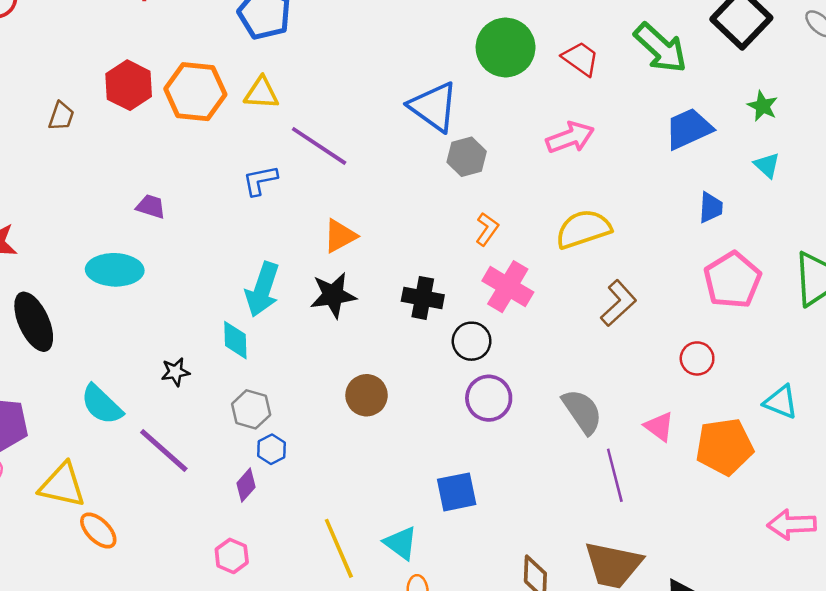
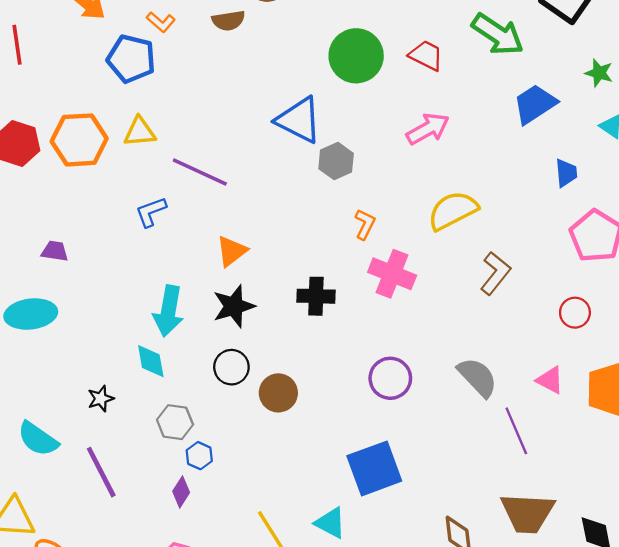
black circle: (472, 341) -> (231, 367), moved
purple line: (164, 451) -> (101, 472), turned 30
blue square: (457, 492) -> (374, 468), size x1.4

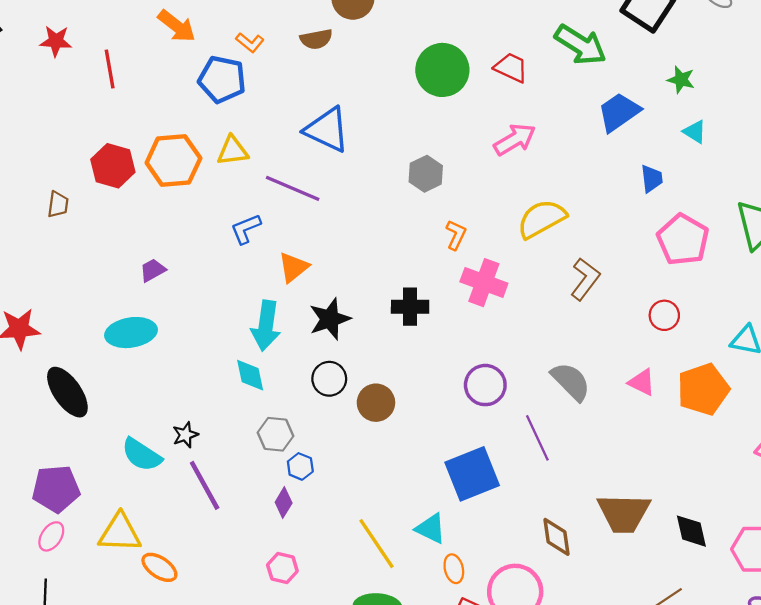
blue triangle: (299, 120) -> (327, 130), moved
purple trapezoid: (55, 251) -> (153, 270), turned -36
orange triangle: (232, 251) -> (293, 267), moved
black star: (101, 399) -> (185, 435), moved
purple line: (516, 431) -> (537, 438), moved

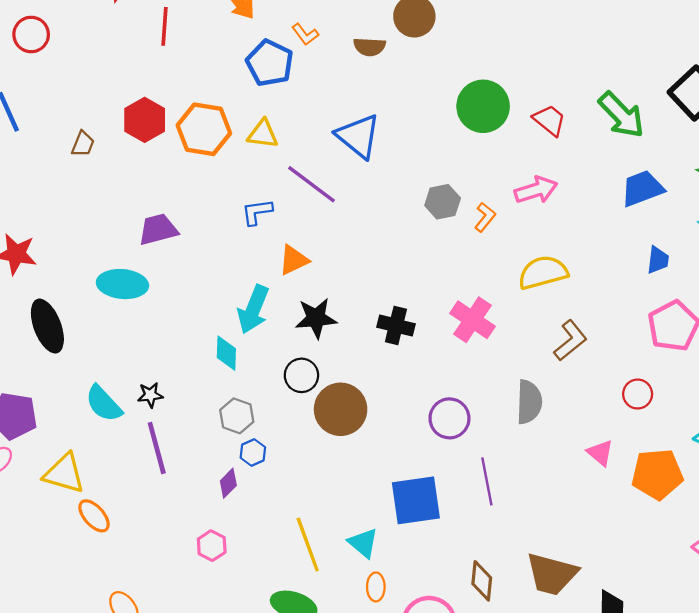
orange L-shape: (456, 235) -> (485, 217), moved
purple trapezoid: (153, 270) -> (158, 229), size x1.5
gray semicircle: (571, 381) -> (529, 402), moved, turned 33
brown circle: (376, 403) -> (341, 409), size x1.4

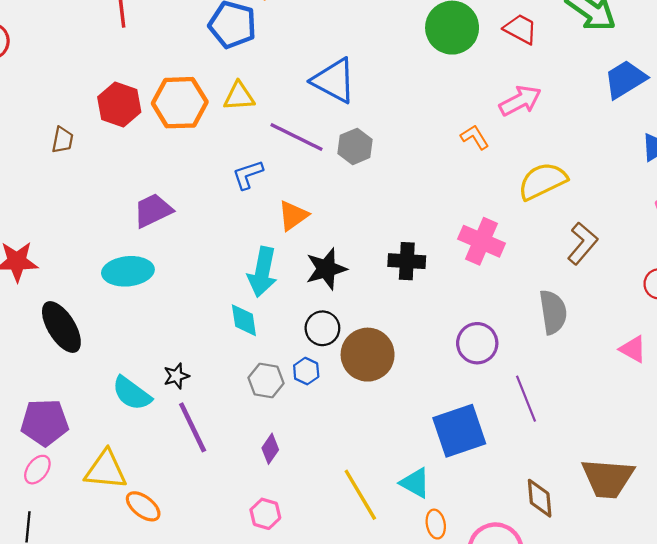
gray hexagon: (443, 202) -> (355, 146), moved
orange L-shape: (485, 217) -> (475, 137), turned -60
blue hexagon: (253, 453) -> (306, 371), moved

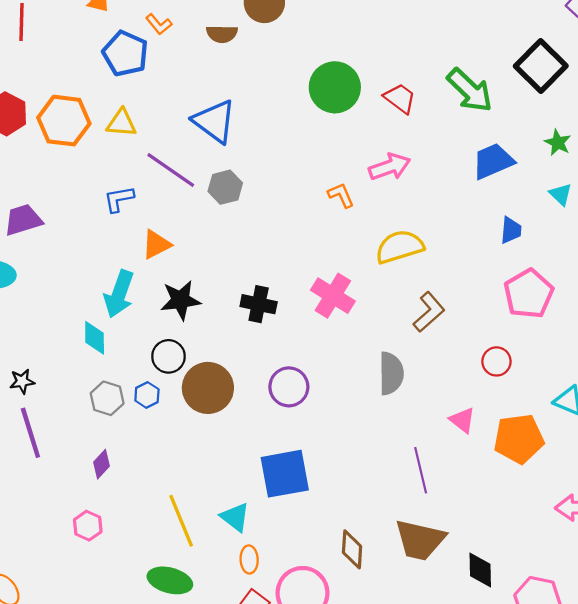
purple circle: (477, 343) -> (289, 387), moved
purple line: (526, 399) -> (421, 470), moved

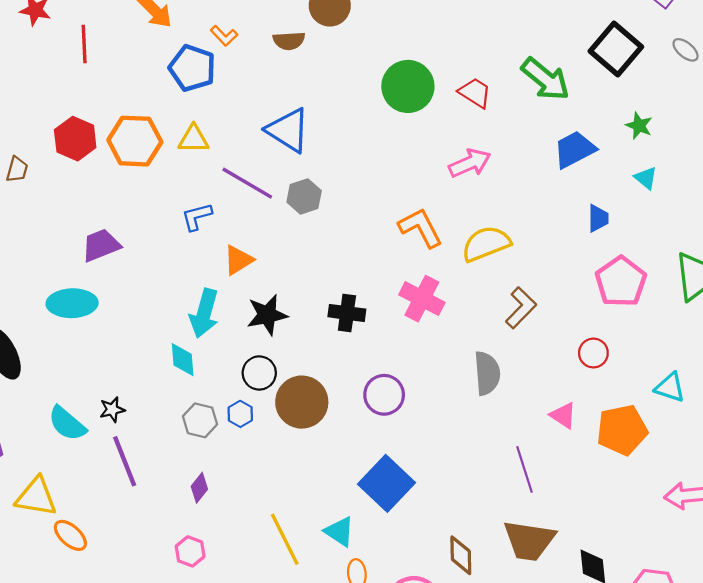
orange L-shape: (341, 195) -> (421, 228), moved, size x1.6
blue square: (285, 474) -> (387, 483), turned -32

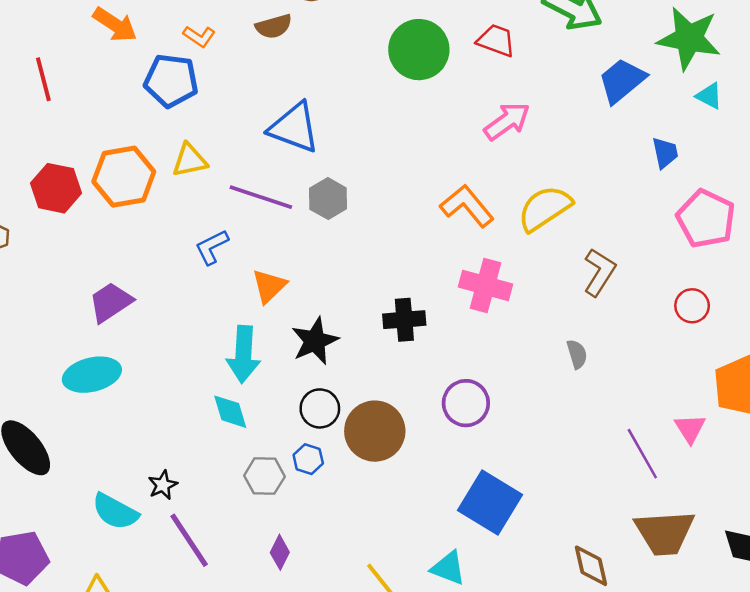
green star: (639, 126) -> (689, 38), size x2.0
gray semicircle: (487, 373) -> (577, 354), size x0.6
pink triangle: (563, 415) -> (690, 428), moved, turned 36

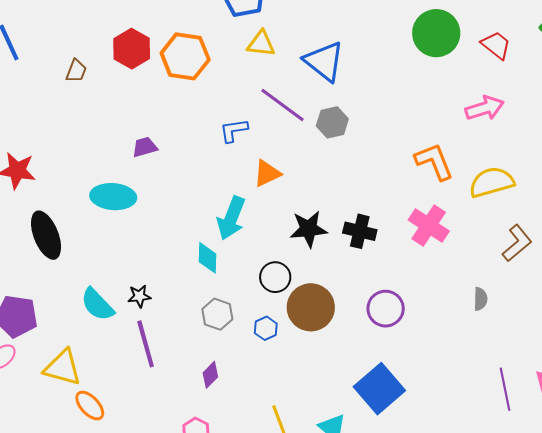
yellow triangle: (190, 160) -> (261, 44), moved
purple trapezoid: (111, 302) -> (145, 147), size x0.7
black star: (315, 341) -> (309, 229), moved
blue hexagon: (308, 459) -> (266, 328), moved

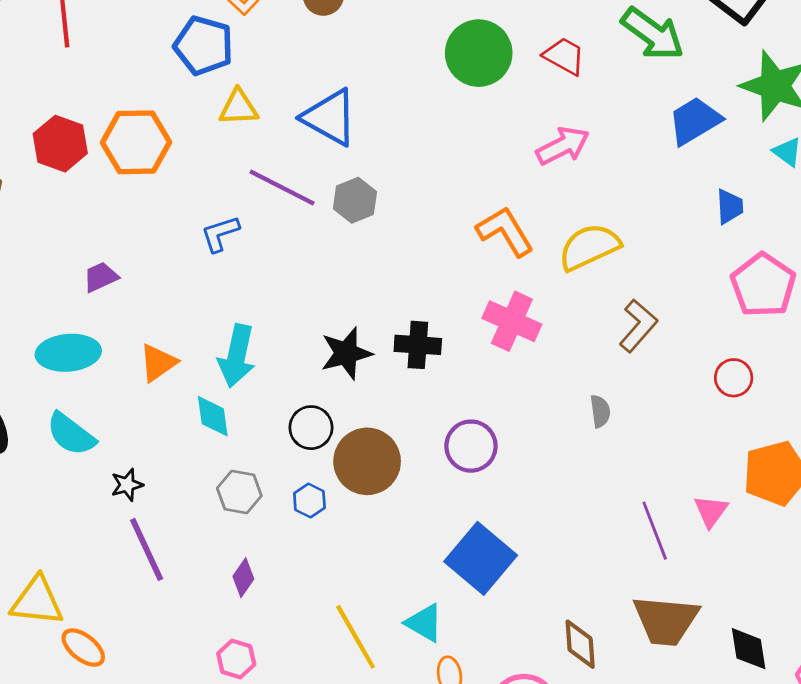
orange triangle: (267, 173) -> (158, 363), moved
cyan semicircle: (97, 304) -> (71, 434), moved

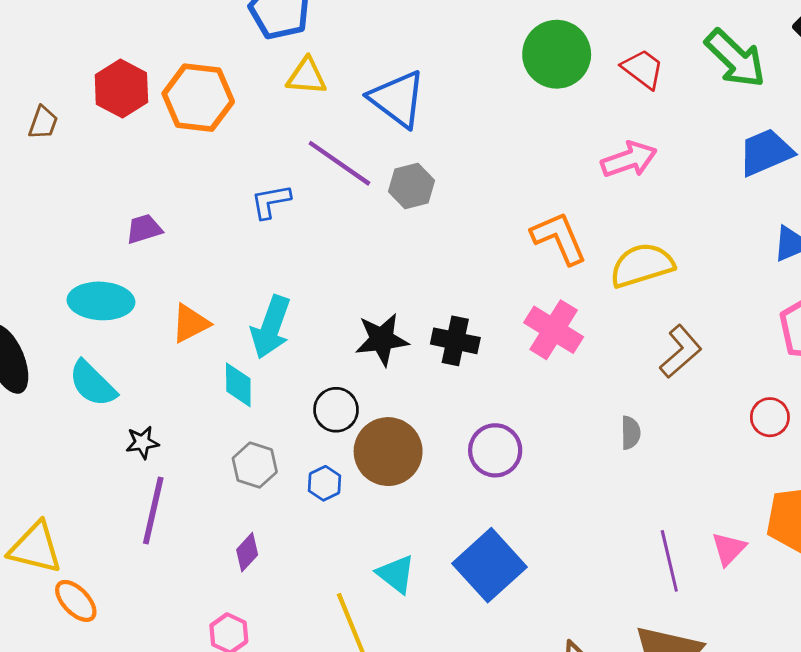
purple line: (147, 549) -> (153, 510), turned 30
cyan triangle: (424, 623) -> (396, 574), moved

